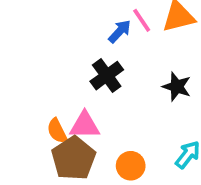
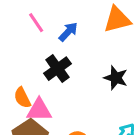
pink line: (142, 20) -> (36, 23), moved
orange semicircle: (57, 131) -> (22, 98), moved

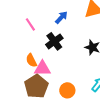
pink line: (36, 23) -> (30, 24), moved

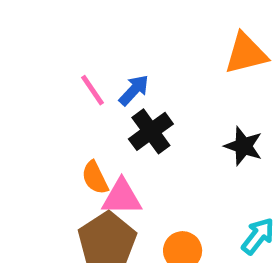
blue arrow: (61, 17) -> (134, 90), moved

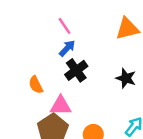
pink line: (92, 90) -> (65, 26), moved
orange semicircle: (95, 178) -> (36, 85), moved

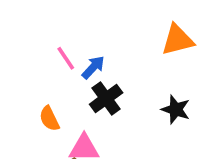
pink line: (65, 26) -> (66, 58), moved

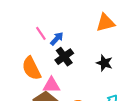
orange semicircle: (49, 119) -> (31, 68), size x1.6

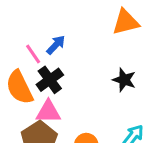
pink line: (41, 33) -> (33, 54), moved
black cross: (64, 57) -> (50, 80), moved

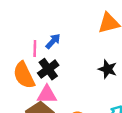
pink line: (33, 54) -> (35, 48), turned 35

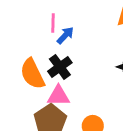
pink line: (35, 48) -> (53, 23), moved

